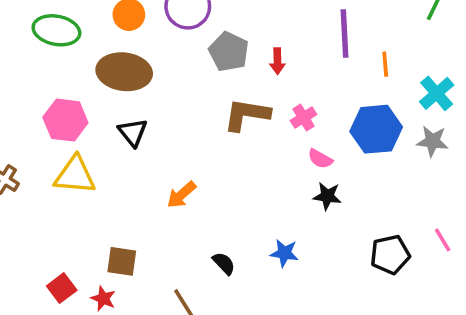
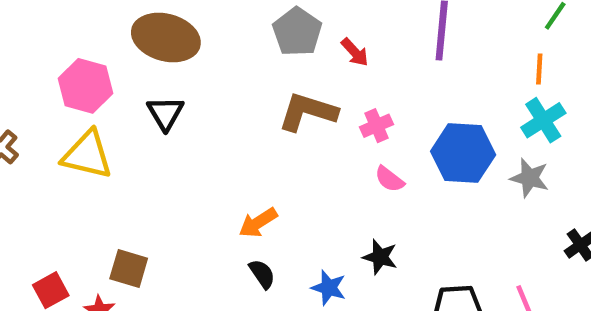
red arrow: (277, 61) -> (355, 52), turned -50
orange line: (385, 64) -> (539, 69), moved
orange arrow: (181, 195) -> (258, 223), moved
black star: (327, 196) -> (380, 257), moved
black semicircle: (224, 263) -> (262, 274), moved

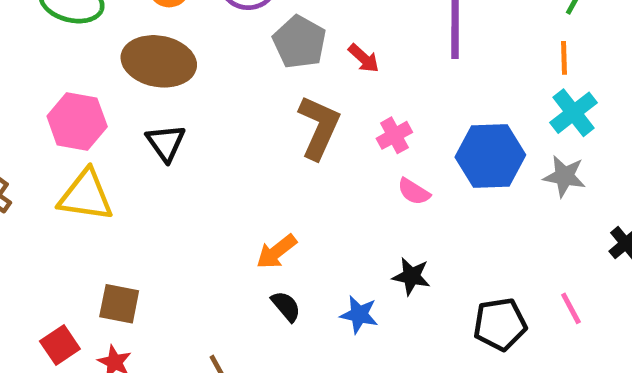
brown L-shape: (308, 112) -> (319, 127), turned 102
brown square: (129, 268) -> (119, 304), moved

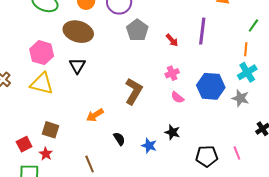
red arrow: (364, 58) -> (172, 40), moved
brown L-shape: (319, 127) -> (134, 91), moved
orange arrow: (276, 252) -> (95, 115), moved

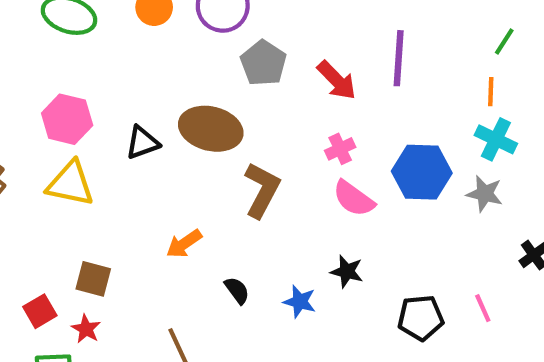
brown ellipse: (78, 32) -> (211, 129), moved
red arrow: (172, 40) -> (337, 80), size x1.5
black triangle: (77, 66) -> (142, 143), turned 42
cyan cross: (247, 72) -> (496, 139), turned -30
pink semicircle: (177, 97) -> (354, 199), size x1.5

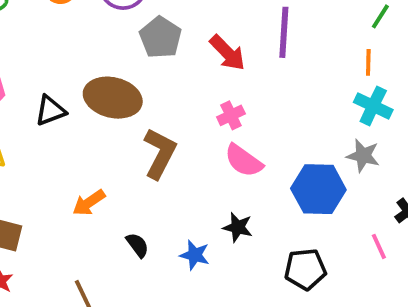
blue hexagon: (422, 172) -> (318, 189), moved
pink line: (483, 308) -> (379, 246), moved

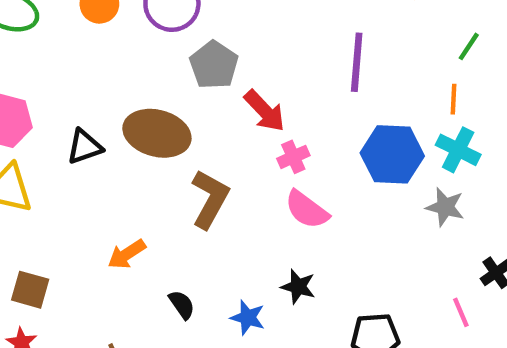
red arrow: (227, 53) -> (265, 111), moved
blue hexagon: (318, 189) -> (392, 154), moved

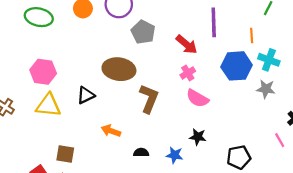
orange line: (454, 99) -> (252, 35), moved
red arrow: (265, 111) -> (187, 44), moved
black triangle: (85, 147) -> (86, 95), moved
orange arrow: (127, 254) -> (111, 131), turned 60
black semicircle: (182, 305) -> (141, 153), turned -48

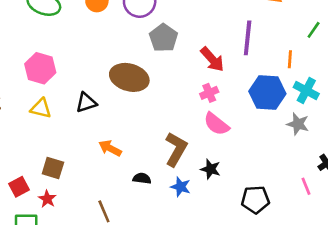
brown L-shape: (149, 99) -> (176, 149), moved
yellow triangle: (48, 105) -> (41, 108), size x0.7

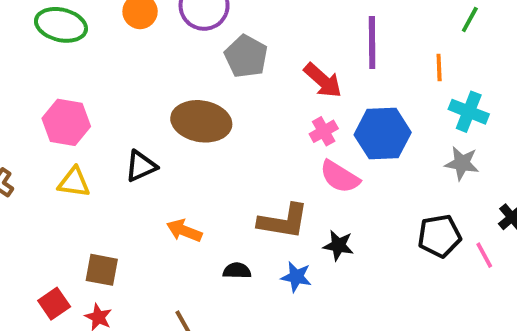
blue hexagon: (267, 92) -> (383, 134), moved
brown L-shape: (176, 149) -> (283, 221), turned 76
black pentagon: (255, 200) -> (439, 236), moved

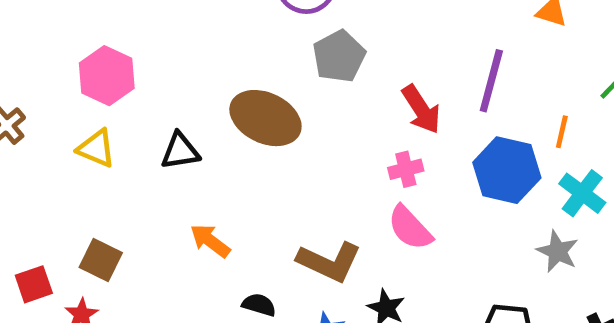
blue hexagon: (383, 134) -> (507, 170), moved

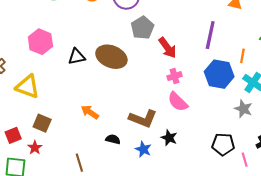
red arrow: (421, 109) -> (167, 48), moved
yellow triangle: (96, 148) -> (28, 87), moved, size x1.4
black triangle: (180, 151) -> (77, 57), moved

